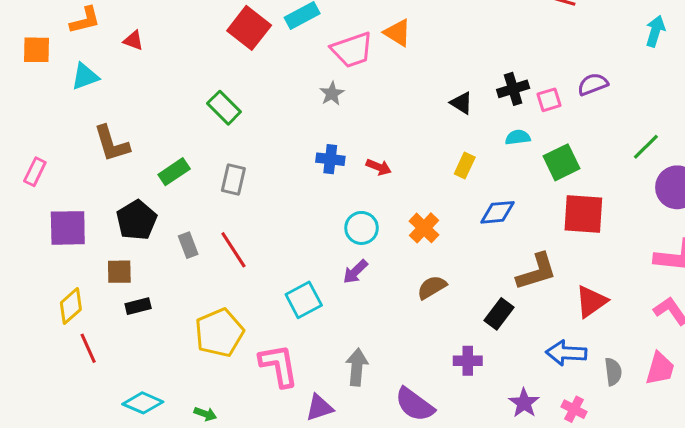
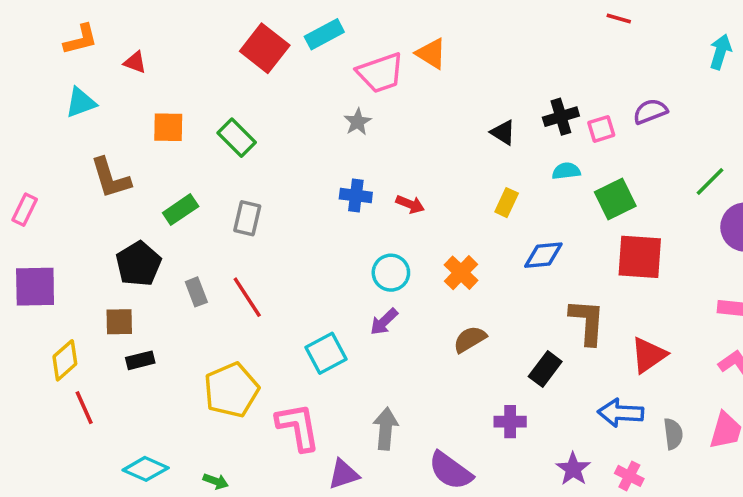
orange square: (37, 50) -> (168, 127), moved
purple square: (68, 228) -> (35, 287), moved
brown L-shape: (537, 272) -> (587, 322), turned -69

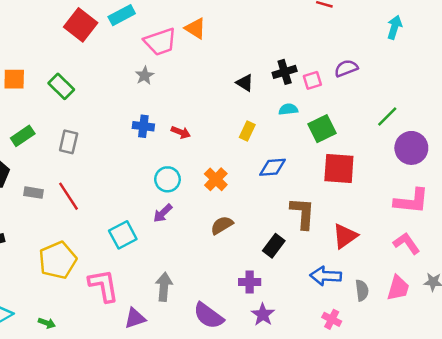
gray rectangle: (196, 292) -> (34, 193), turned -60
purple star: (573, 469) -> (263, 315), moved

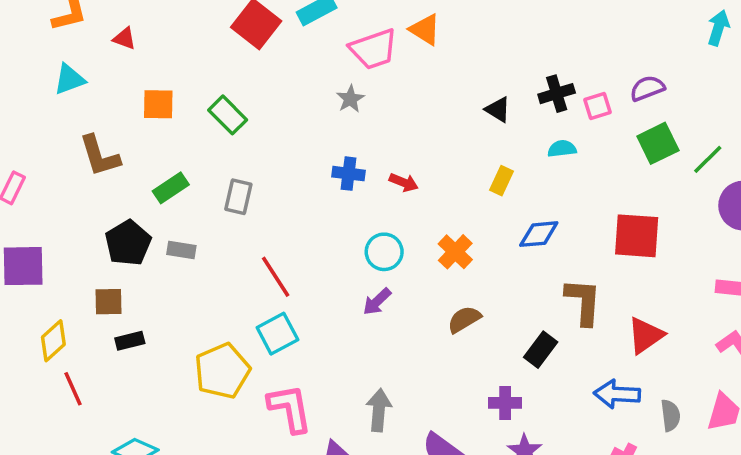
green square: (322, 129) -> (658, 143), moved
gray rectangle: (34, 193) -> (181, 250), moved
red line: (69, 196) -> (276, 277), moved
cyan square: (123, 235) -> (277, 334), moved

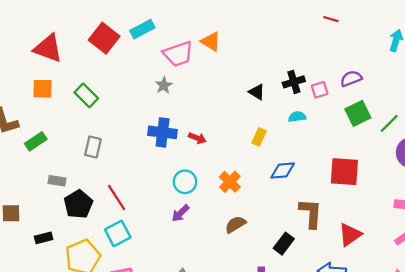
red triangle: (125, 38) -> (48, 48), moved, size x2.0
blue cross: (349, 174) -> (163, 132), size x1.4
green rectangle: (171, 188) -> (36, 141), moved
black pentagon: (128, 243) -> (78, 204), moved
black rectangle: (130, 341) -> (44, 238), moved

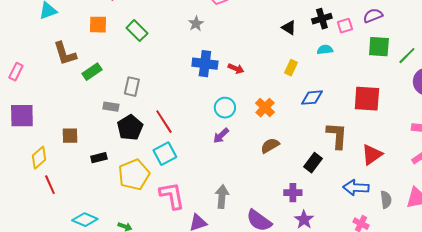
gray star: (164, 85) -> (196, 24), moved
green square: (358, 113) -> (379, 47), turned 30
gray rectangle: (93, 147) -> (132, 87), moved

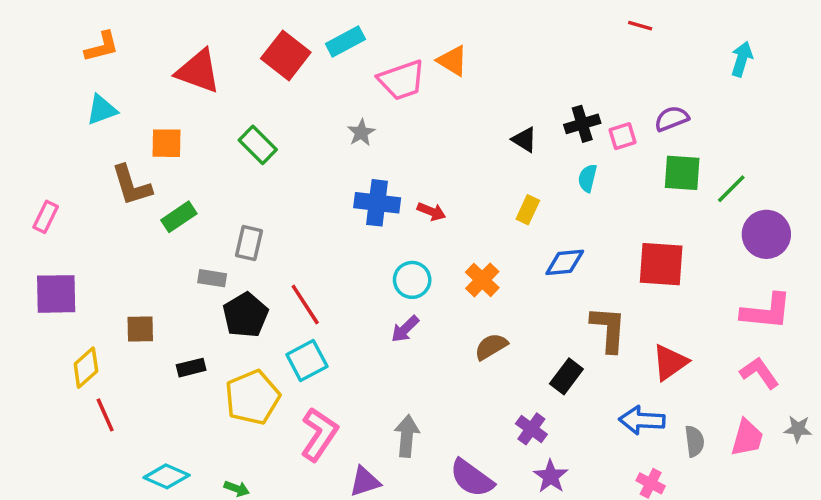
orange square: (98, 25) -> (167, 143), moved
cyan semicircle: (325, 50) -> (587, 178), turned -70
purple cross: (293, 193) -> (531, 429), turned 36
pink L-shape: (172, 196) -> (319, 434), turned 44

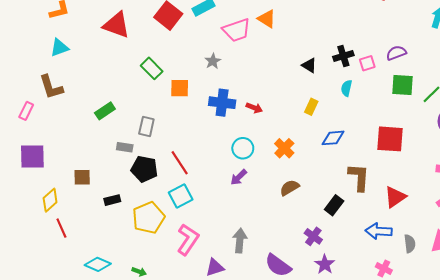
orange square: (167, 143) -> (180, 88), moved
brown L-shape: (132, 185) -> (51, 87), moved
black pentagon: (246, 315) -> (144, 169), turned -30

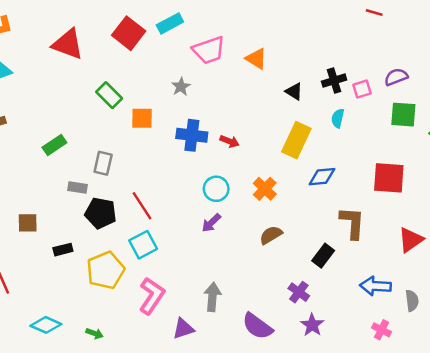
orange triangle: (267, 19) -> (256, 59), moved
yellow rectangle: (311, 107) -> (296, 140), size x1.8
red triangle: (395, 197) -> (411, 240), moved

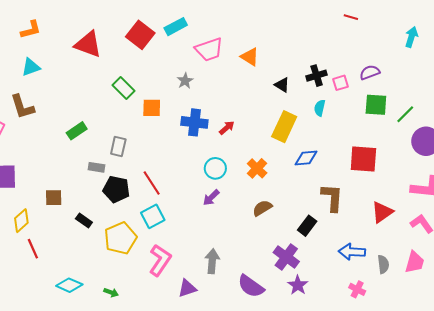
red arrow: (230, 141) -> (227, 128), turned -63
black rectangle: (63, 250) -> (84, 221), turned 49
purple cross: (299, 292) -> (286, 257), size x1.4

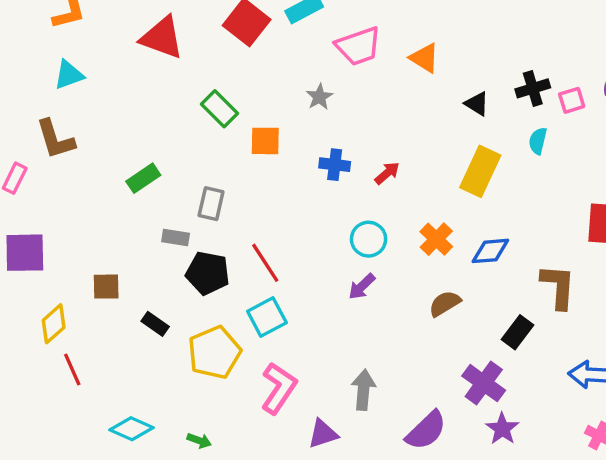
blue cross: (194, 122) -> (335, 165), size x0.7
blue diamond: (306, 158) -> (490, 251), moved
purple semicircle: (251, 286) -> (426, 430), turned -80

